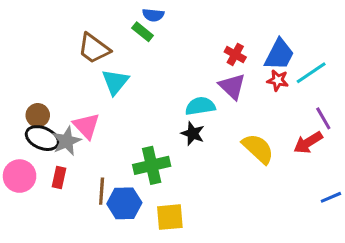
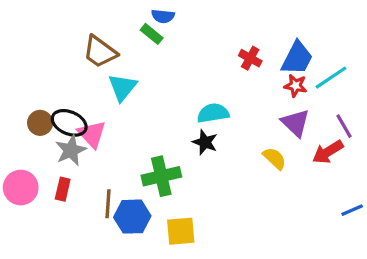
purple triangle: (232, 86) -> (295, 123), moved
black ellipse: (42, 138) -> (69, 123), moved
yellow semicircle: (258, 149) -> (274, 158), size x0.7

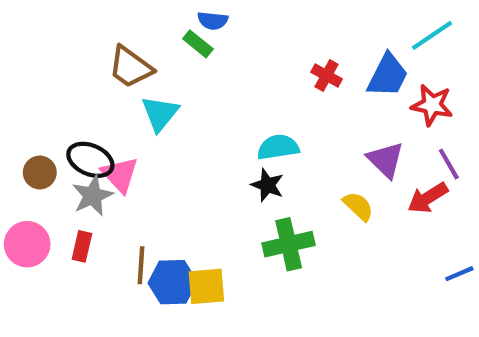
cyan line: (331, 78) -> (432, 35), moved
red star: (295, 86) -> (432, 105), moved, size x1.4
brown circle: (40, 123) -> (40, 172), moved
green cross: (161, 176) -> (289, 244), moved
yellow square: (181, 231) -> (206, 286), moved

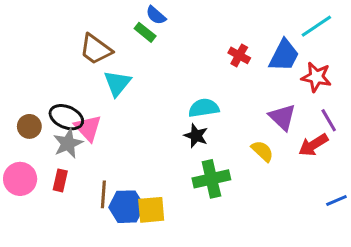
blue semicircle: (213, 21) -> (156, 15), turned 35

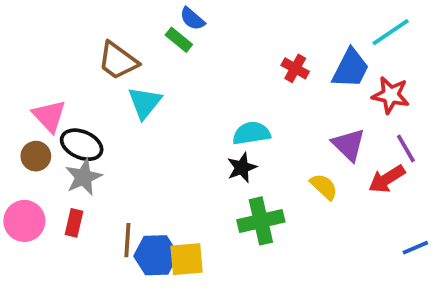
pink triangle: (88, 128) -> (49, 116), moved
black star: (196, 136) -> (242, 168), turned 30

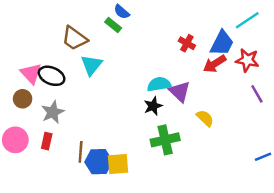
black ellipse: (82, 145) -> (52, 76), moved
purple triangle: (349, 145) -> (180, 92), moved
red arrow: (387, 179) -> (215, 64), moved

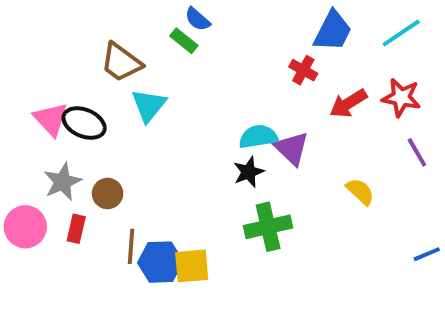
blue trapezoid: (222, 43) -> (333, 31), moved
brown circle: (23, 99) -> (108, 193), moved
gray star: (53, 112) -> (62, 182), moved
yellow semicircle: (205, 118) -> (360, 192), moved

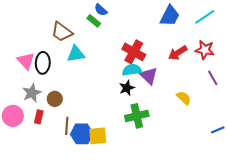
red cross: (303, 70) -> (134, 52), moved, size x1.6
cyan triangle: (149, 105) -> (76, 54), turned 42
black ellipse: (84, 123) -> (43, 63), turned 70

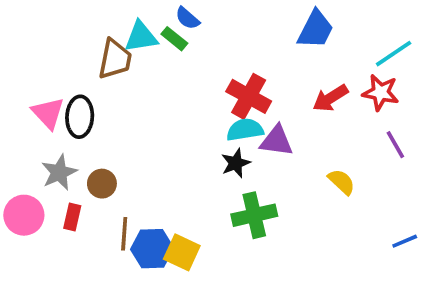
cyan line: (205, 17) -> (394, 54), moved
brown trapezoid: (62, 32) -> (115, 59), turned -115
cyan triangle: (76, 54) -> (141, 37), moved
purple triangle: (149, 76) -> (277, 141), turned -36
yellow square: (98, 136) -> (182, 252), turned 30

